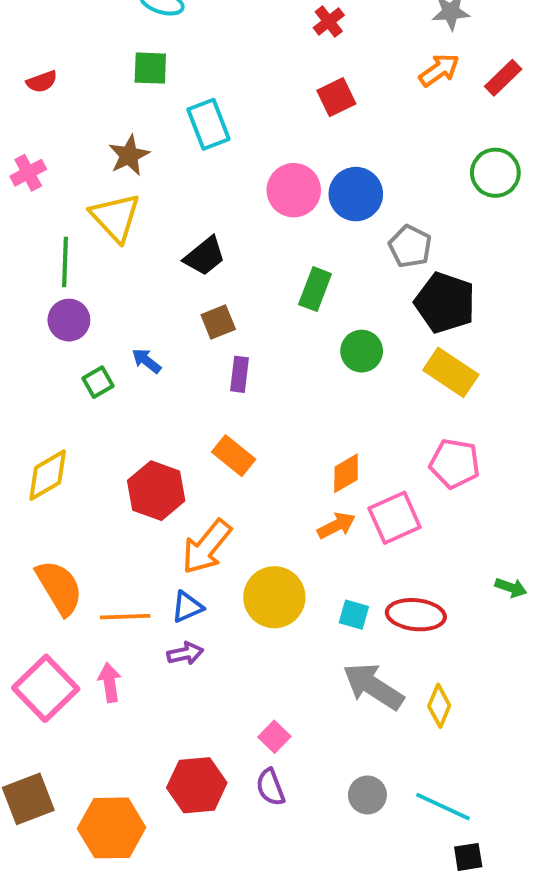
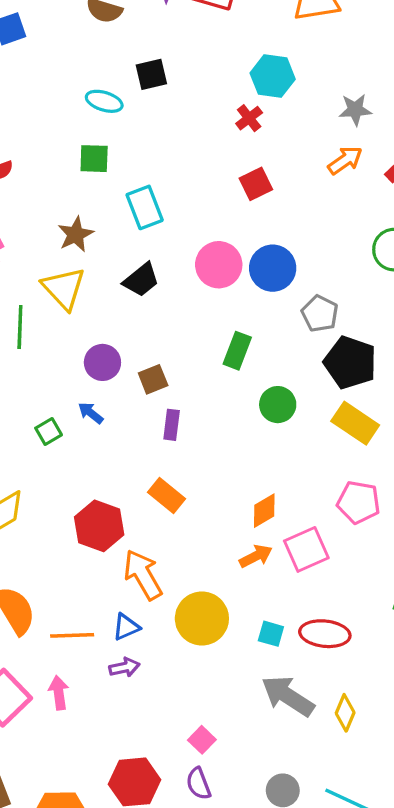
black trapezoid: (205, 256) -> (141, 280), moved
purple circle: (69, 320) -> (102, 362), moved
orange arrow: (207, 547) -> (143, 575), turned 111

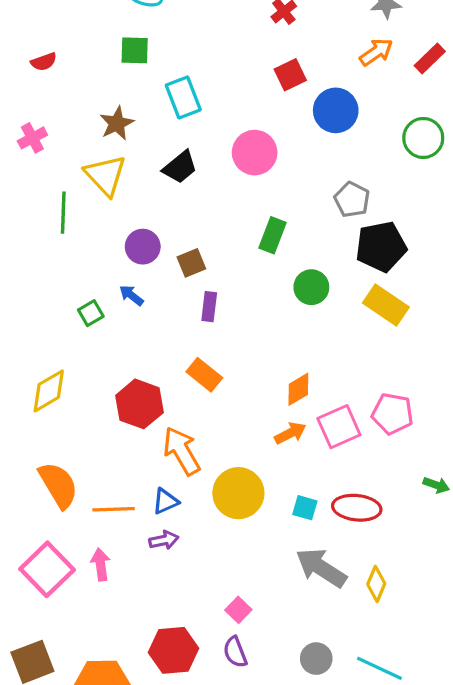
blue circle: (273, 268) -> (336, 110), moved
black pentagon: (350, 362) -> (381, 247), turned -30
pink pentagon: (359, 502) -> (392, 414), moved

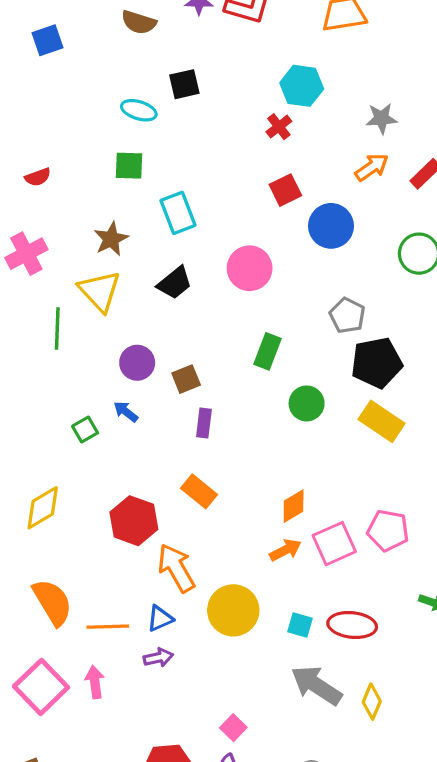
pink cross: (32, 138) -> (26, 254), size x1.4

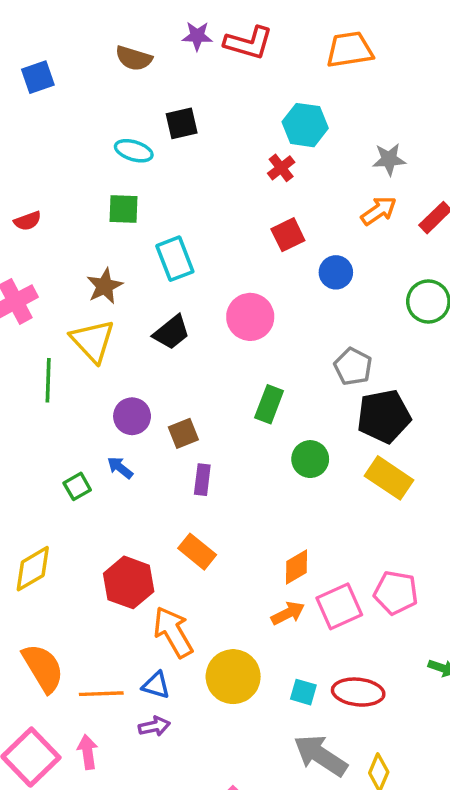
blue circle: (331, 226) -> (336, 272), size x0.7
blue triangle: (160, 618) -> (156, 685), turned 40

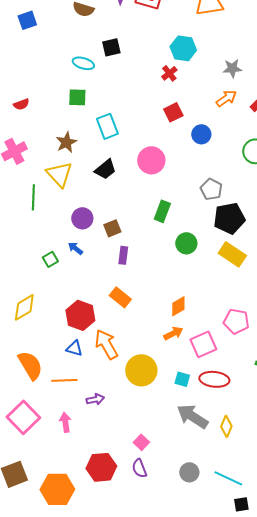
pink square: (339, 606) -> (203, 344), moved
blue triangle: (156, 685) -> (74, 348), moved
pink arrow: (88, 752) -> (65, 422), moved

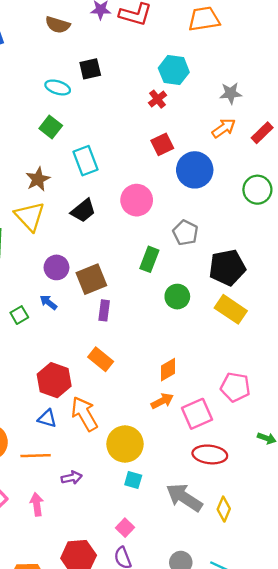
green square: (77, 97) -> (51, 127), turned 36
blue circle: (201, 134) -> (195, 170), size x1.6
gray pentagon: (211, 189) -> (185, 233), moved
brown square: (112, 228) -> (91, 279), size x1.5
cyan square: (182, 379) -> (133, 480), moved

